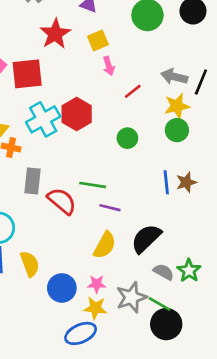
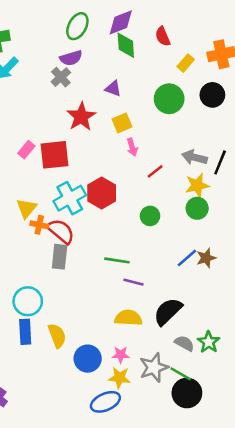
blue line: (166, 182) -> (187, 258), turned 55
red semicircle: (62, 201) -> (61, 231), moved
yellow semicircle: (105, 245) -> (128, 318), turned -116

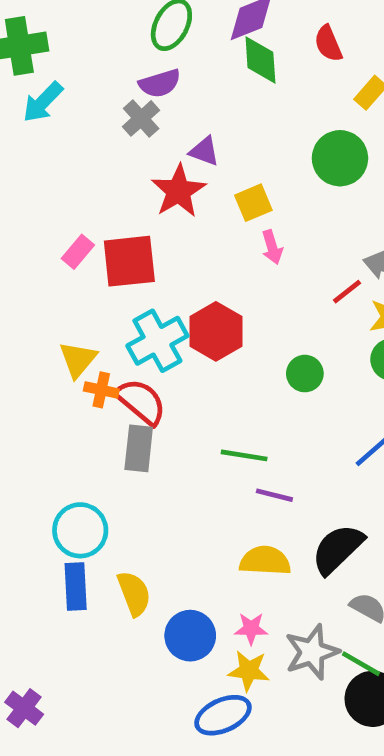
purple triangle: (113, 89) -> (204, 151), moved
red line: (155, 171) -> (347, 292), moved

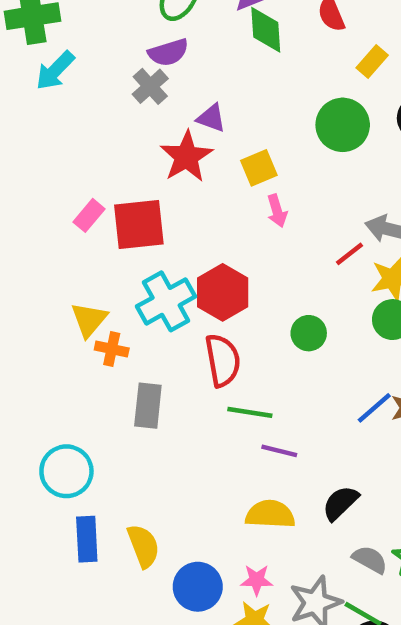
red semicircle: (141, 402) -> (223, 360), moved, turned 40
cyan circle: (80, 530) -> (66, 471), moved
black semicircle: (338, 549) -> (340, 503), size x0.7

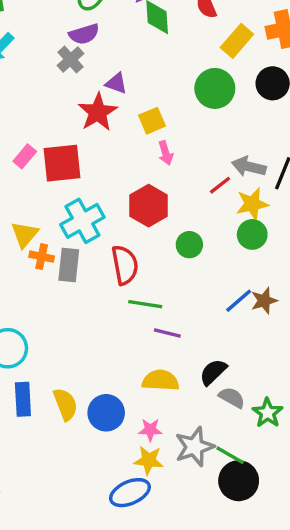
yellow rectangle: (372, 61) -> (237, 41), size x1.4
red hexagon: (223, 292) -> (149, 206), moved
gray rectangle: (148, 406) -> (69, 265), moved
gray semicircle: (370, 560) -> (232, 397), moved
blue circle: (198, 587) -> (106, 413), moved

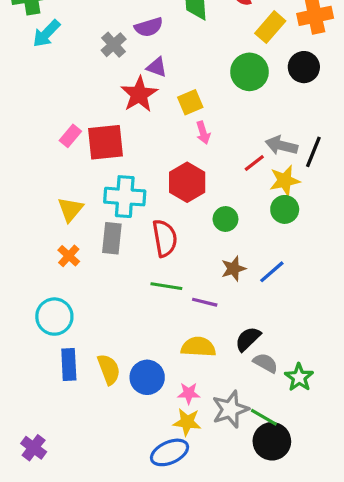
purple semicircle: (84, 34) -> (149, 27), moved
cyan cross: (82, 221) -> (125, 197), turned 33
orange cross: (42, 257) -> (69, 256), moved, turned 30
brown star: (264, 301) -> (233, 269), moved
green line: (145, 304) -> (166, 286), moved

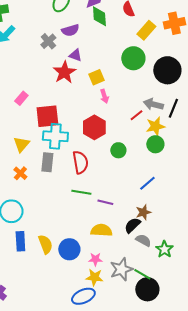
black circle: (304, 67) -> (167, 70), moved, size x1.4
red square: (106, 142) -> (47, 116), moved
brown star: (233, 269) -> (143, 212), moved

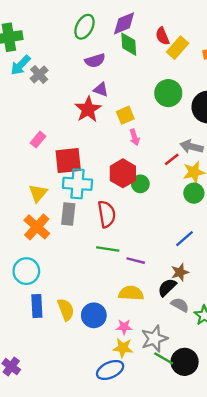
yellow rectangle: (146, 30) -> (178, 48), moved
gray cross: (48, 41) -> (39, 74), moved
green circle: (118, 150) -> (140, 184), moved
orange cross: (20, 173) -> (37, 227), size x1.6
green line: (142, 274) -> (164, 358), moved

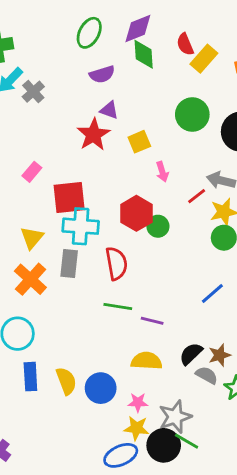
pink arrow: (135, 137) -> (162, 172), moved
brown star: (180, 272) -> (220, 355), moved
black circle: (185, 362) -> (164, 445), moved

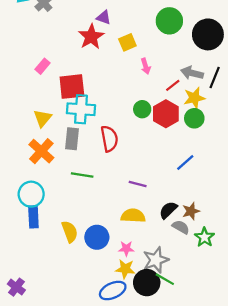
red hexagon: (136, 213) -> (166, 114), moved
green line: (118, 306) -> (82, 175), moved
blue rectangle: (30, 377) -> (33, 217), moved

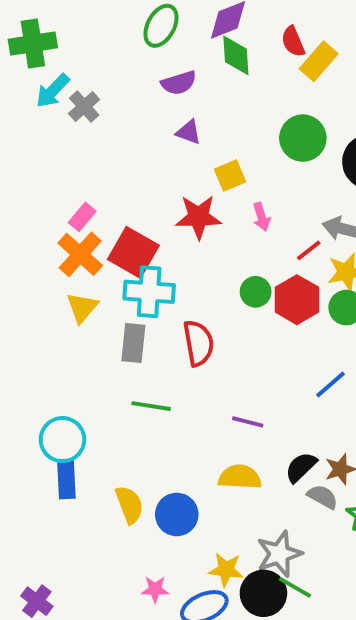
red star: (91, 37) -> (198, 217), moved, turned 30
red square: (72, 87) -> (133, 252), turned 36
orange cross: (41, 151) -> (80, 254), moved
pink star: (126, 249) -> (155, 589), moved

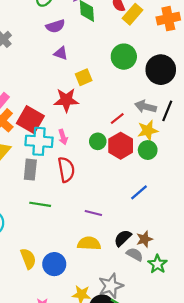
pink arrow: (261, 217) -> (63, 137), moved
red line: (309, 250) -> (117, 119), moved

